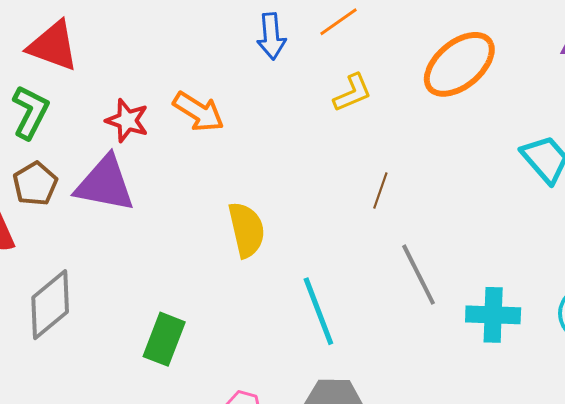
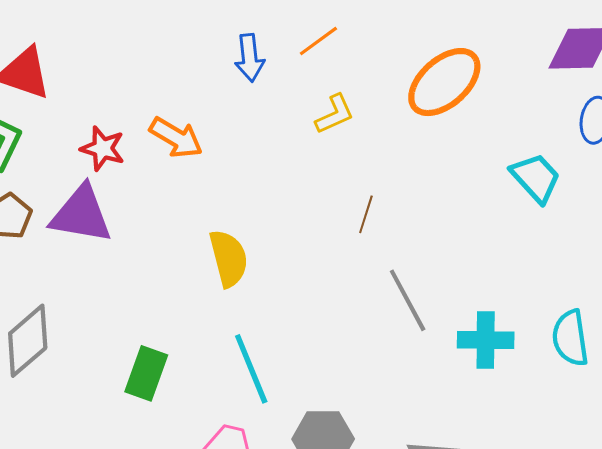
cyan line: (318, 311) -> (251, 369), moved

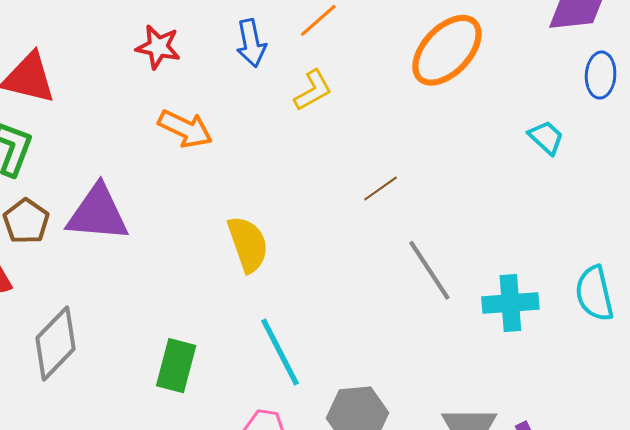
yellow L-shape: (335, 114) -> (313, 90), moved
red star: (103, 148) -> (158, 47), moved
cyan trapezoid: (536, 178) -> (546, 137), size x0.7
brown line: (366, 214) -> (381, 188), turned 42

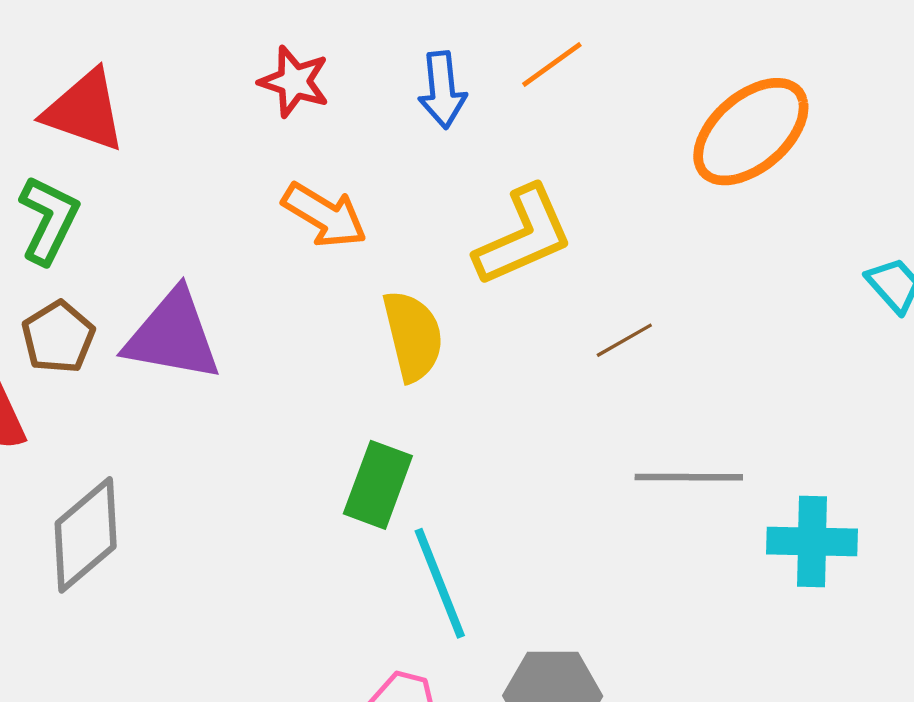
yellow L-shape: (313, 90) -> (524, 236), moved, size x1.6
yellow semicircle: (248, 244) -> (413, 336), moved
gray line: (429, 270) -> (689, 477), turned -62
green rectangle: (176, 366) -> (378, 485), moved

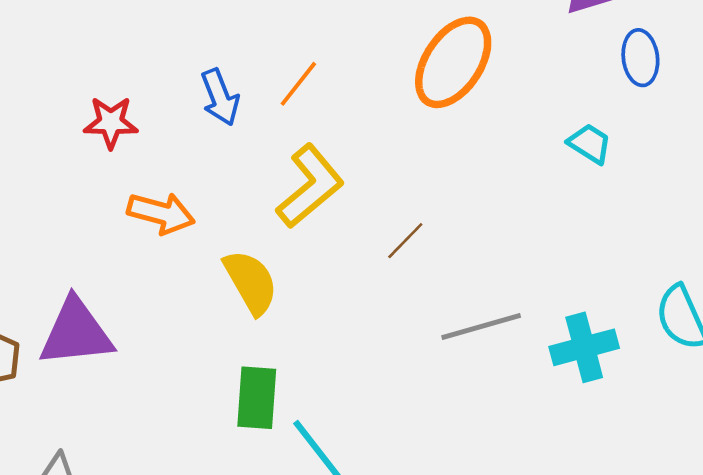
orange line: (552, 64) -> (298, 84), moved

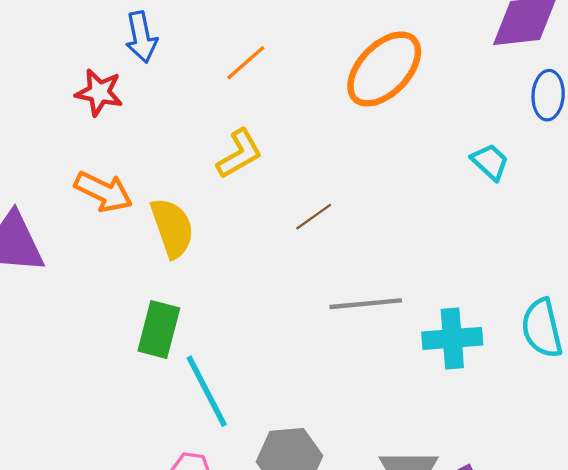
blue arrow: (220, 97) -> (141, 37), moved
red star: (111, 122) -> (99, 92), moved
yellow L-shape: (310, 186) -> (239, 154), size x0.7
orange arrow: (161, 213) -> (103, 192), moved

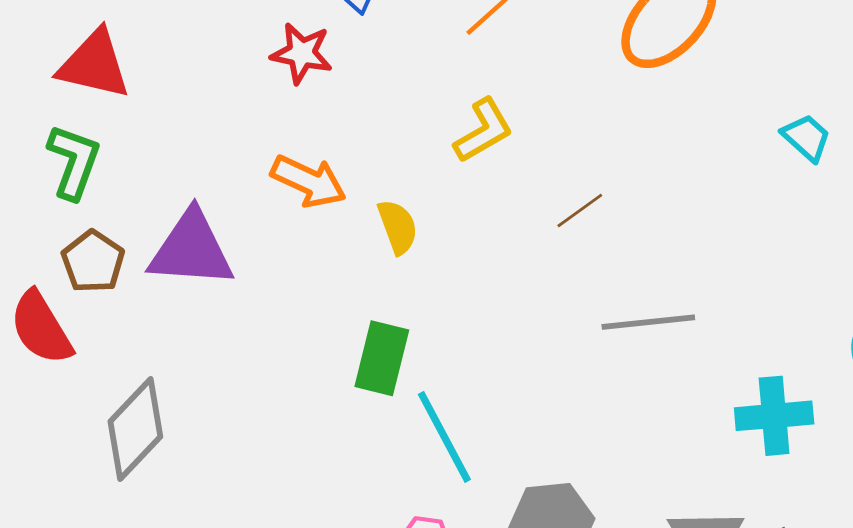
yellow semicircle: (172, 228) -> (398, 227), size x0.7
cyan cross: (452, 338) -> (774, 416), moved

